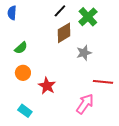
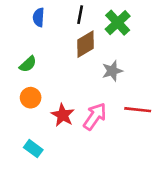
black line: (60, 11) -> (80, 15), turned -32
blue semicircle: (12, 13) -> (39, 17), moved
pink arrow: (85, 104) -> (95, 116), moved

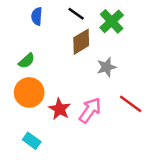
black line: (80, 15) -> (76, 14), turned -66
orange circle: (31, 98) -> (29, 92), size x1.5
red line: (138, 110) -> (131, 104), turned 30

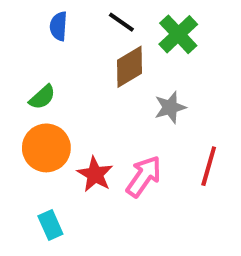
red line: (131, 104) -> (209, 166), turned 70
cyan rectangle: (32, 141) -> (50, 225), turned 30

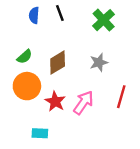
black line: (121, 22) -> (60, 13), moved, turned 35
brown diamond: (130, 67) -> (58, 62), moved
cyan rectangle: (50, 225) -> (40, 133), moved, turned -63

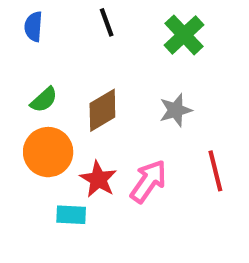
blue semicircle: (34, 15) -> (33, 27), moved
red line: (121, 97) -> (215, 171), turned -30
cyan rectangle: (40, 133) -> (71, 215), moved

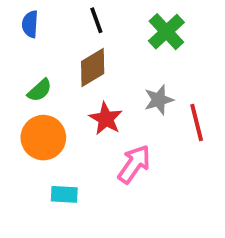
brown diamond: (102, 110) -> (93, 68), moved
red line: (215, 171) -> (197, 122), moved
red star: (98, 179) -> (106, 119), moved

